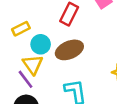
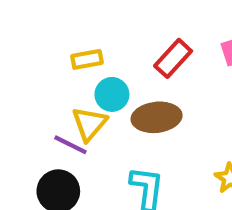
purple line: (25, 79) -> (70, 145), turned -42

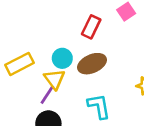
yellow rectangle: (87, 59) -> (19, 64), moved, size x1.5
purple line: (70, 145) -> (47, 95), turned -66

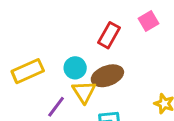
yellow triangle: (54, 79) -> (84, 92), moved

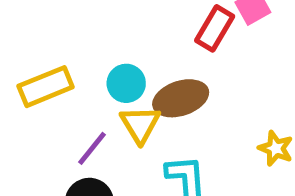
red rectangle: (109, 35) -> (215, 28), moved

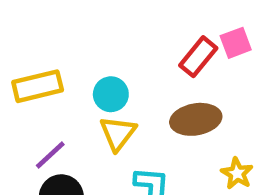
brown ellipse: (181, 98) -> (196, 119), moved
purple line: (92, 148) -> (50, 155), moved

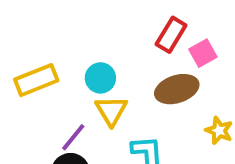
pink square: (236, 43) -> (203, 53), moved
purple line: (50, 155) -> (73, 137), moved

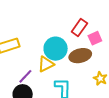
cyan circle: (100, 78) -> (56, 49), moved, size x1.5
yellow triangle: (111, 111) -> (46, 64), turned 30

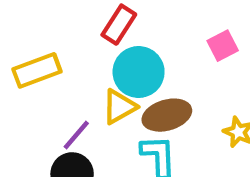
red rectangle: (79, 28) -> (119, 25), moved
brown ellipse: (80, 56) -> (167, 115), moved

